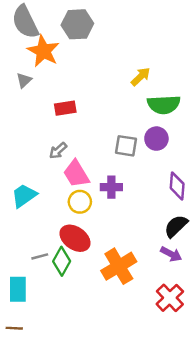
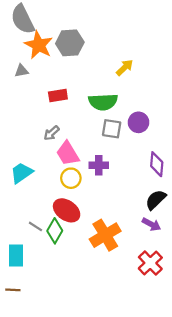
gray hexagon: (77, 24) -> (70, 43), moved
gray triangle: (24, 80) -> (21, 71), turned 32
green semicircle: (164, 105) -> (103, 102), moved
gray line: (40, 256) -> (35, 226), turned 48

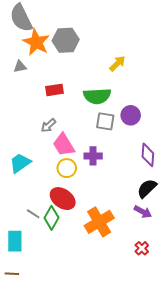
red cross: (150, 263) -> (142, 248), size x0.6

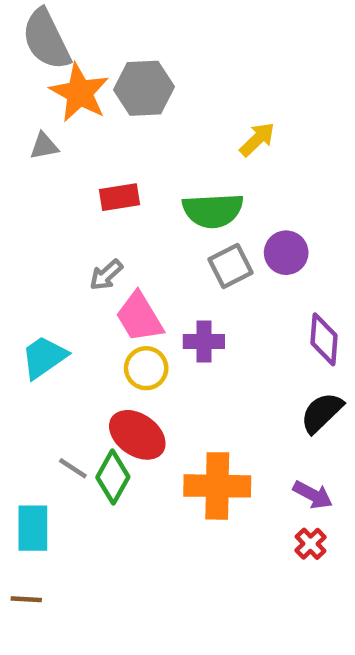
gray square: (105, 121) -> (231, 266), turned -36
purple arrow: (143, 212) -> (313, 495), moved
orange cross: (99, 222) -> (217, 486), turned 32

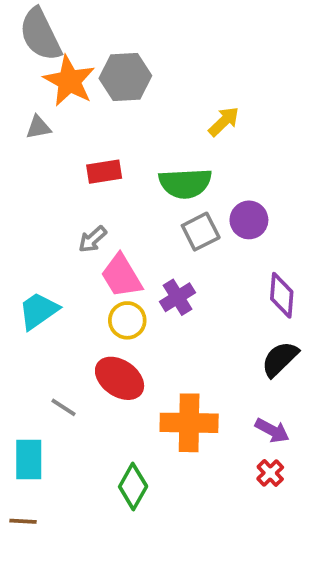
purple cross: (204, 342) -> (177, 297), turned -32
green diamond: (113, 477) -> (133, 487), moved

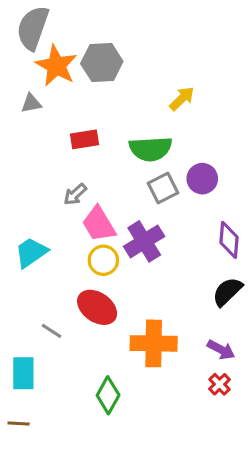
gray semicircle: (40, 35) -> (33, 28), turned 45
purple cross: (177, 297) -> (144, 241), size x1.4

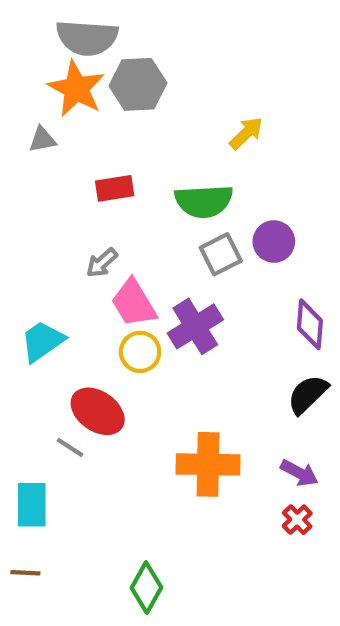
gray semicircle: (33, 28) -> (87, 38), moved, turned -105
red ellipse: (97, 307) -> (98, 411), moved
green diamond: (108, 395) -> (146, 588), moved

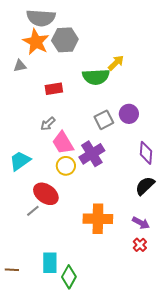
green semicircle: (204, 201) -> (96, 77), moved
gray line: (70, 447) -> (33, 211), turned -72
cyan rectangle: (32, 505) -> (50, 263), moved

